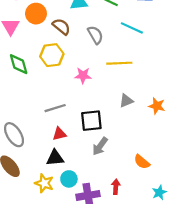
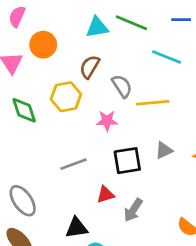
brown semicircle: (61, 27) -> (90, 67), moved, turned -96
gray semicircle: (95, 35) -> (122, 86), moved
black square: (91, 121) -> (127, 161), moved
red triangle: (59, 134) -> (105, 195), moved

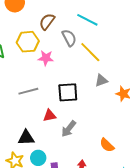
cyan line: (166, 57) -> (87, 20), moved
yellow line: (153, 103) -> (90, 52), turned 45
pink star: (107, 121) -> (46, 58), moved
gray triangle: (164, 150) -> (101, 80), moved

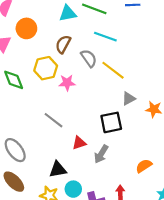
gray line: (28, 91) -> (53, 120), turned 60
black square: (68, 92) -> (111, 122), moved
orange semicircle: (107, 145) -> (144, 166), turned 112

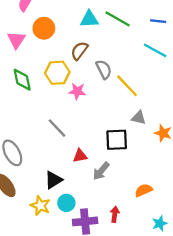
cyan line: (105, 37) -> (155, 50), moved
gray triangle: (129, 99) -> (139, 118), turned 32
black triangle: (58, 169) -> (53, 180), turned -30

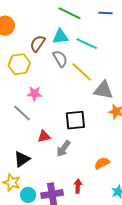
cyan triangle: (89, 19) -> (60, 37), moved
cyan line: (155, 50) -> (87, 44), moved
pink star: (77, 91) -> (34, 94), moved
gray triangle: (139, 118) -> (103, 90), moved, size x1.5
cyan circle: (66, 203) -> (28, 195), moved

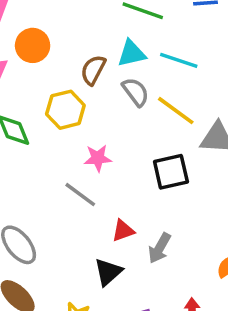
black square: (75, 120) -> (171, 172), moved
black triangle: (22, 159) -> (108, 272), moved

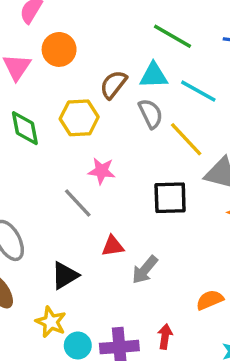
black triangle: (108, 272) -> (65, 276), moved

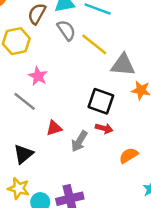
pink star: (102, 171) -> (38, 76), turned 30
black square: (170, 198) -> (101, 101), moved, turned 30
red arrow: (165, 337) -> (104, 128), moved, turned 105

